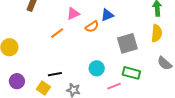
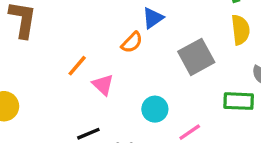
pink triangle: (73, 14) -> (103, 85), moved, turned -40
green rectangle: (131, 73) -> (239, 101), moved

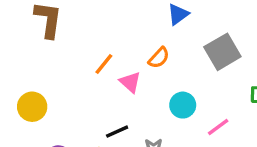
orange semicircle: (132, 42) -> (159, 58), moved

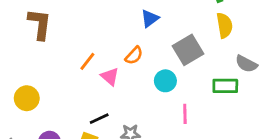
cyan circle: (183, 105) -> (165, 81), moved
pink line: (218, 127) -> (185, 114), turned -54

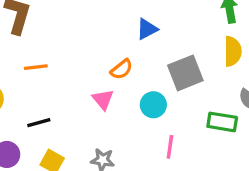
orange line: (87, 61) -> (36, 67), moved, turned 36
pink triangle: (110, 77) -> (103, 99), moved
black line: (99, 119) -> (39, 123), moved

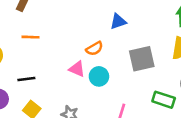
pink triangle: (103, 99) -> (77, 69), turned -36
cyan circle: (153, 105) -> (99, 76), moved

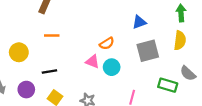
blue triangle: (118, 21) -> (139, 22), moved

